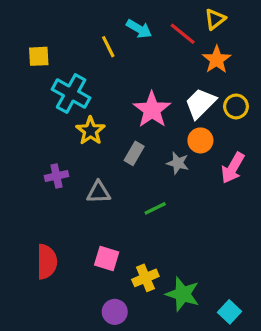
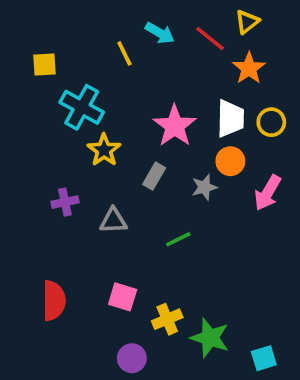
white trapezoid: (200, 103) -> (230, 118), turned 136
gray star: (178, 163) -> (204, 187), turned -30
cyan square: (230, 312) -> (264, 358), turned 30

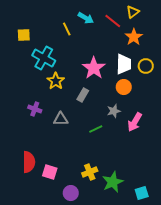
gray star: (204, 187) -> (114, 111), moved
pink arrow: (268, 193) -> (135, 122), moved
purple cross: (65, 202) -> (35, 109), turned 32
pink square: (123, 297) -> (50, 172), moved
green star: (210, 338) -> (113, 182), turned 30

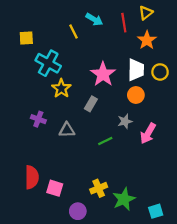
red line: (113, 21) -> (124, 23), turned 42

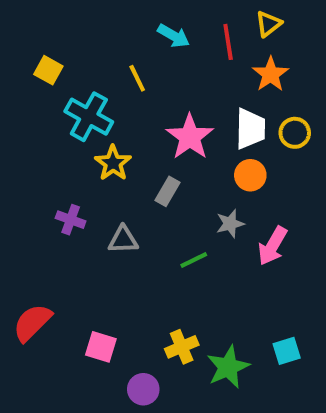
yellow line: (73, 31) -> (137, 78), moved
yellow square: (26, 38) -> (48, 70), turned 32
red semicircle: (32, 177) -> (32, 323), moved, turned -135
cyan square: (156, 211) -> (287, 351), moved

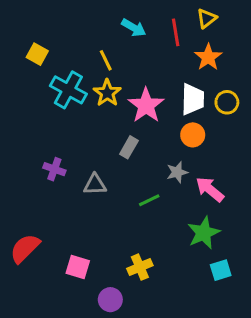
yellow star: (113, 163) -> (107, 93), moved
pink arrow: (273, 246) -> (210, 189), turned 100
green star: (228, 367) -> (204, 233), moved

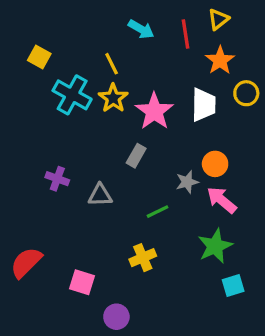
yellow circle: (227, 102) -> (246, 93), moved
orange circle: (193, 135) -> (215, 164), moved
yellow cross: (140, 267) -> (143, 258), moved

